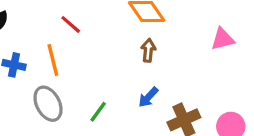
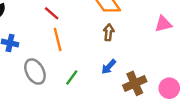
orange line: (53, 60) -> (58, 39), moved

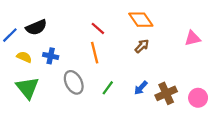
red line: (52, 13) -> (98, 28), moved
brown arrow: (109, 32) -> (142, 46), turned 40
blue arrow: (109, 67) -> (141, 88), moved

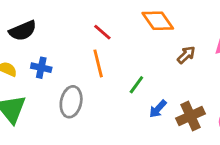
brown arrow: (142, 46) -> (186, 55), moved
gray ellipse: (74, 82) -> (71, 102), turned 40
green line: (108, 88) -> (136, 85), moved

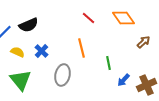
red line: (102, 32) -> (89, 18), moved
blue cross: (41, 68) -> (42, 51), turned 32
green line: (136, 85) -> (109, 63), turned -48

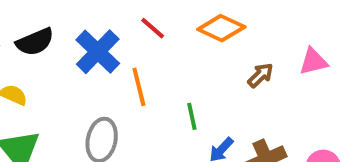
orange diamond: (124, 18) -> (221, 28), turned -30
blue cross: (42, 51) -> (98, 52), moved, size x1.6

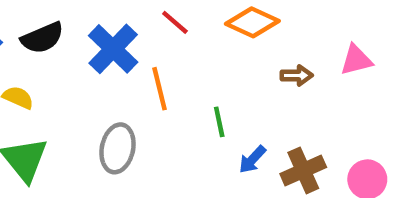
brown arrow: (260, 75) -> (297, 75), turned 44

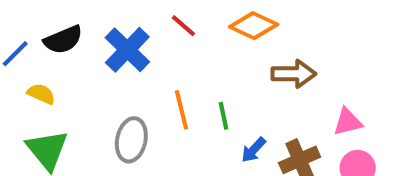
pink triangle: (356, 60) -> (348, 122), moved
brown arrow: (297, 75) -> (294, 74), size x1.5
orange line: (160, 89) -> (181, 110), moved

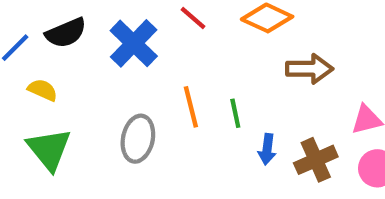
blue arrow: (254, 150) -> (267, 149), turned -36

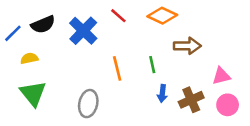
yellow semicircle: (43, 90) -> (29, 58), turned -36
green line: (235, 113) -> (152, 65), moved
gray ellipse: (138, 139) -> (88, 104), moved

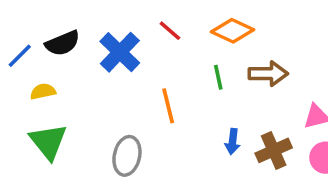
green line: (152, 65) -> (218, 77), moved

